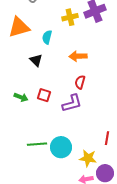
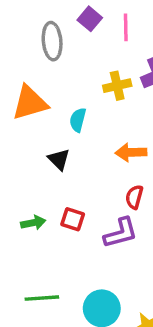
green arrow: (21, 97) -> (33, 223), turned -32
green line: (37, 144) -> (42, 298), moved

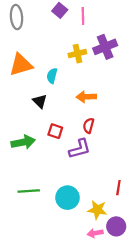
gray ellipse: (52, 41) -> (17, 17), moved
red square: (73, 219) -> (55, 131), moved
green arrow: (33, 223) -> (23, 142), size x1.5

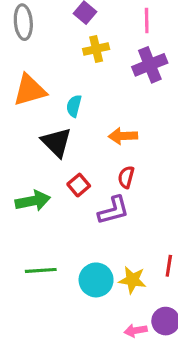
pink line: (83, 16) -> (147, 21), moved
yellow cross: (77, 54) -> (96, 49), moved
black triangle: (40, 101) -> (57, 142), size x1.5
red square: (55, 131) -> (79, 185), turned 32
yellow star: (97, 210) -> (132, 280), moved

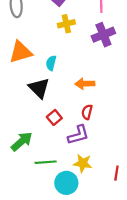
green arrow: (33, 201) -> (22, 141), moved, turned -30
green line: (41, 270) -> (46, 162), moved
yellow star: (132, 280) -> (83, 163), moved

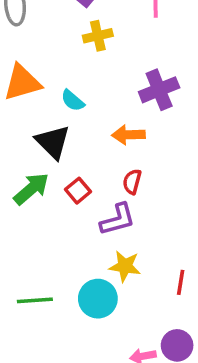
purple cross: (103, 35) -> (159, 90), moved
cyan semicircle: (51, 63) -> (73, 101), turned -64
green arrow: (22, 141) -> (31, 189), moved
green line: (46, 162) -> (35, 300), moved

